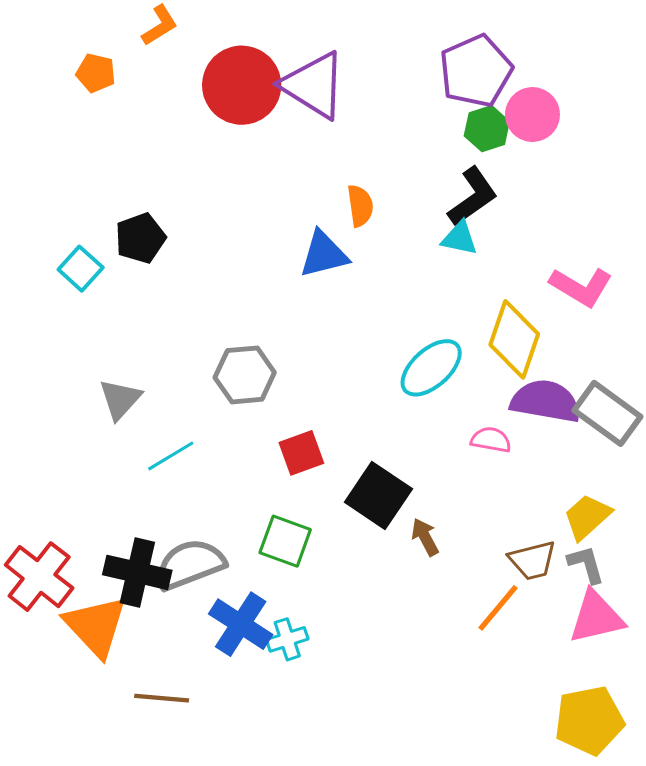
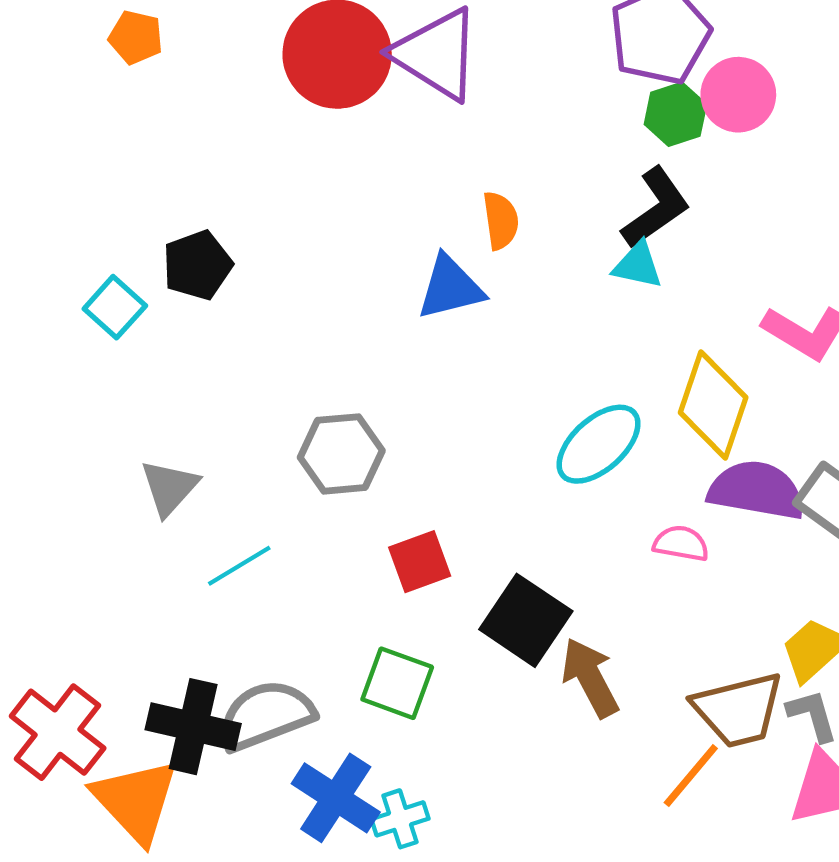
brown arrow: (425, 537) -> (590, 678), size x1.5
brown trapezoid: (532, 560) -> (738, 710), size x1.4

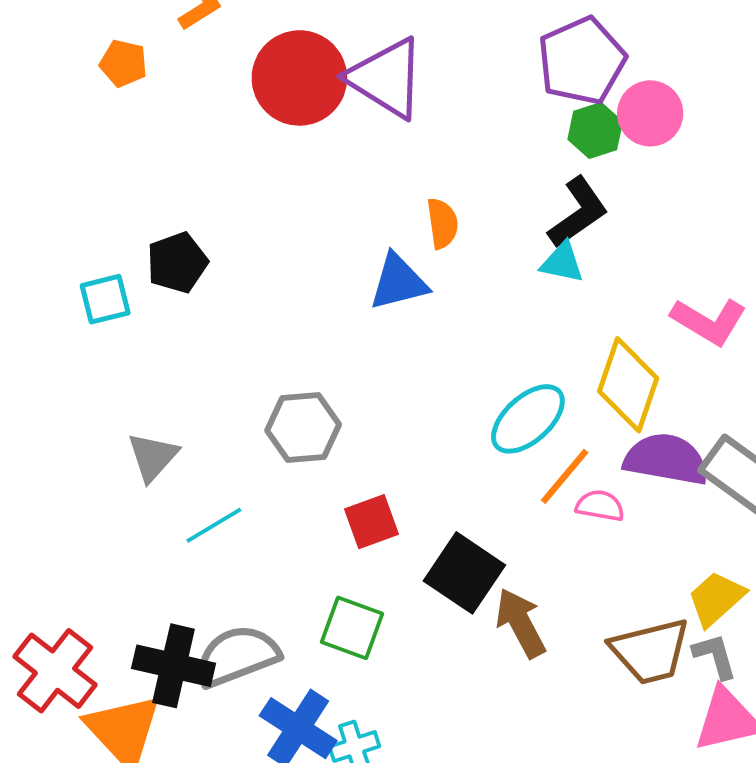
cyan square: (115, 307) -> (105, 299), turned 34
orange line: (691, 775) -> (565, 476), moved

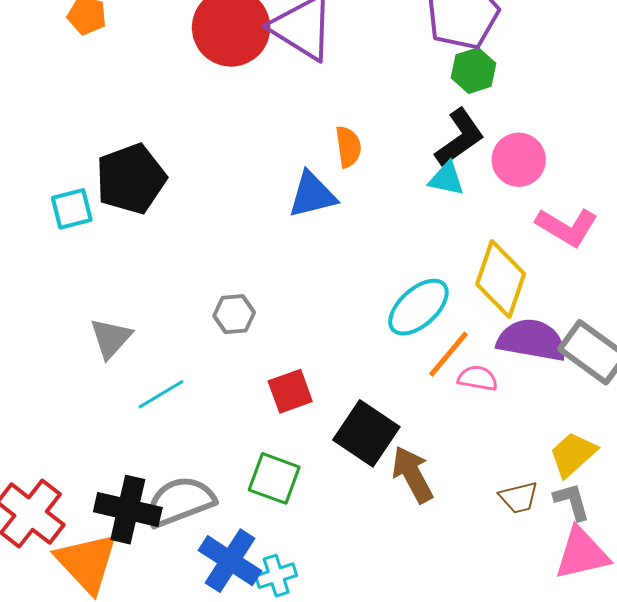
pink circle: (650, 113) -> (519, 160), moved
black pentagon: (177, 263) -> (131, 179), size x1.4
gray hexagon: (303, 427) -> (234, 314), size x0.7
brown trapezoid: (650, 651) -> (519, 498), size x0.6

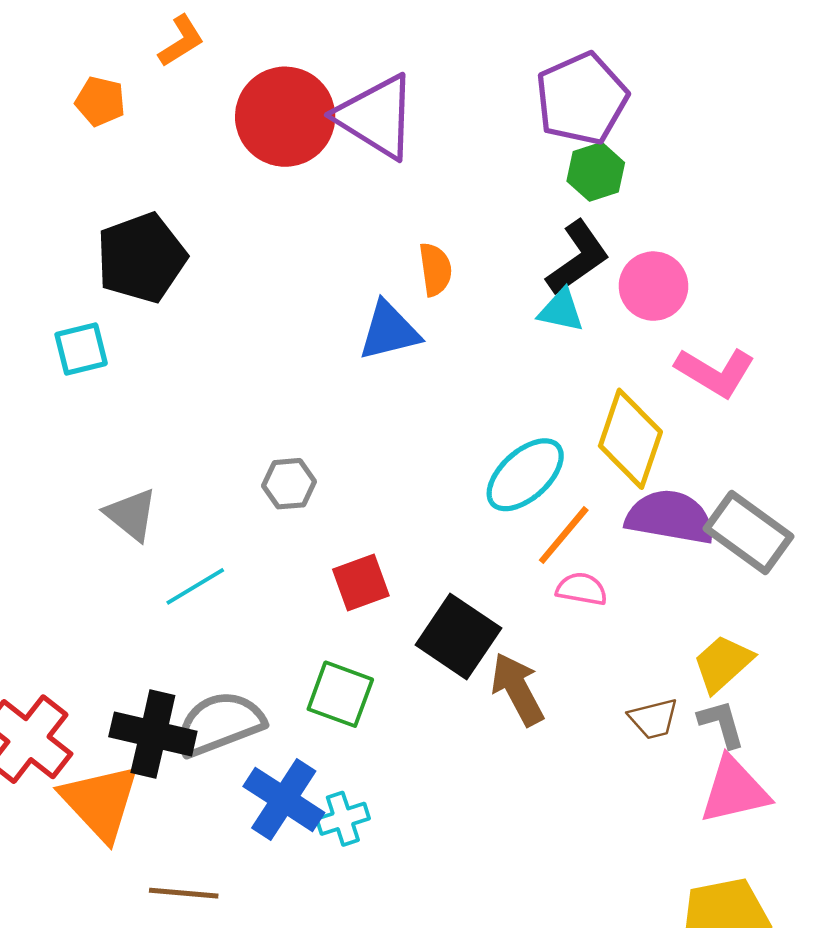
black pentagon: (131, 179) -> (141, 258), moved
gray triangle: (111, 338) -> (131, 515), turned -33
pink semicircle: (478, 378) -> (582, 589), moved

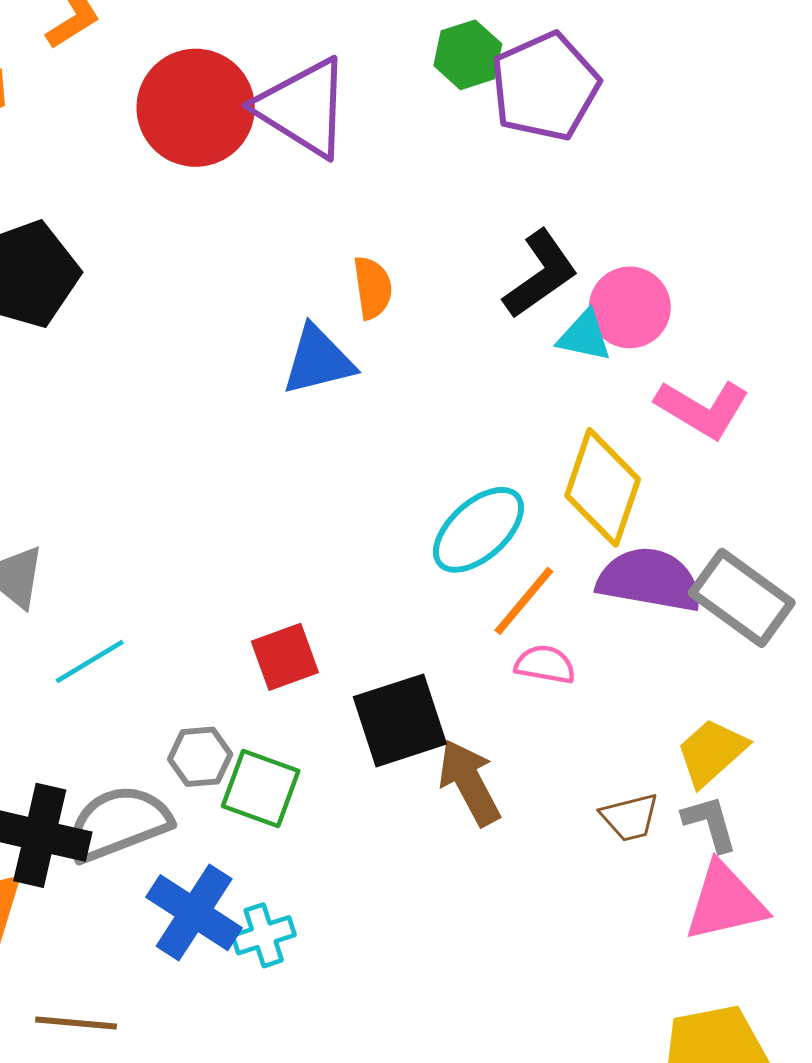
green hexagon: (596, 172) -> (468, 55), moved
cyan triangle: (561, 310) -> (584, 336), moved
gray hexagon: (289, 484) -> (200, 757), moved
black square: (458, 636) -> (400, 720), turned 38

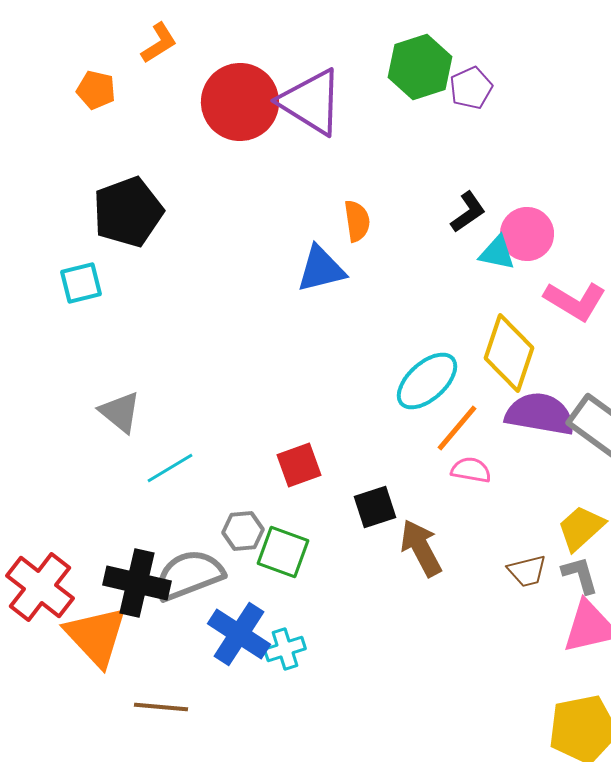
green hexagon: (468, 55) -> (420, 67), size x1.4
purple pentagon: (545, 87) -> (471, 88), size x0.6
black L-shape: (541, 274) -> (468, 212), size x0.7
black square: (400, 720) -> (375, 507), size x0.7

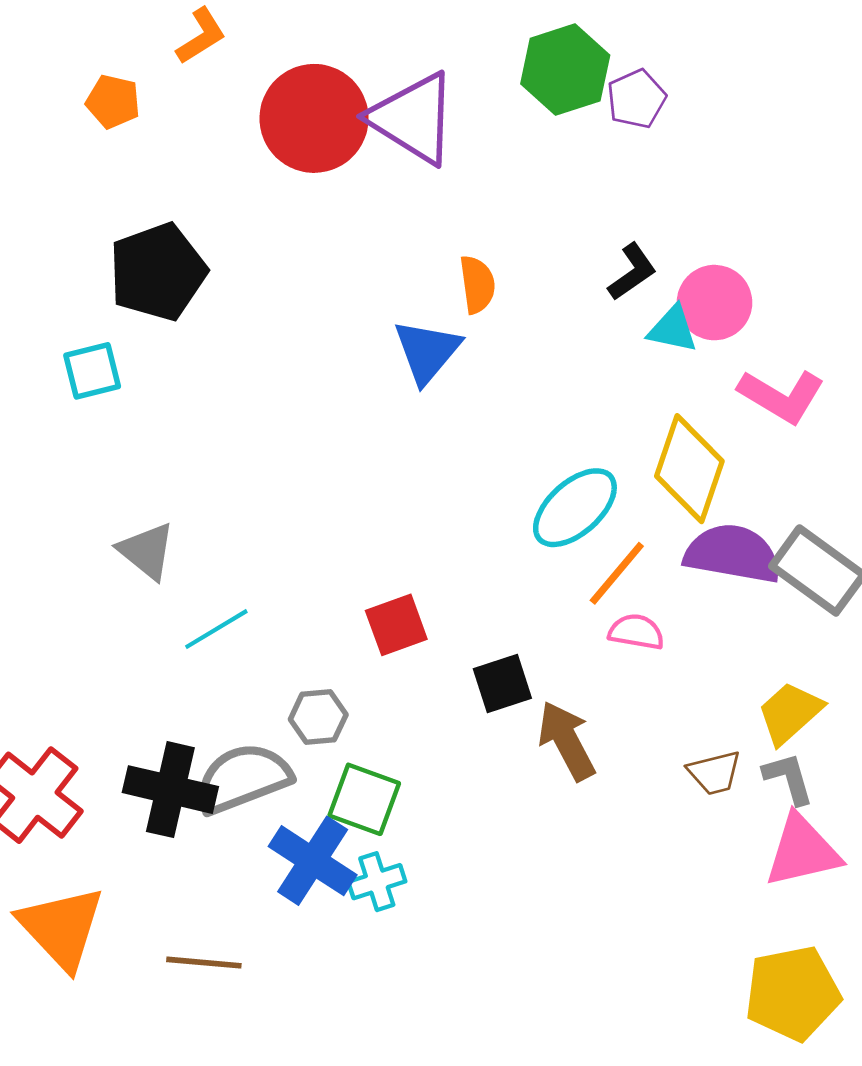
blue triangle: (321, 269) -> (427, 351), turned -36
green square: (283, 552) -> (364, 799), moved
orange triangle: (96, 636) -> (61, 928), moved

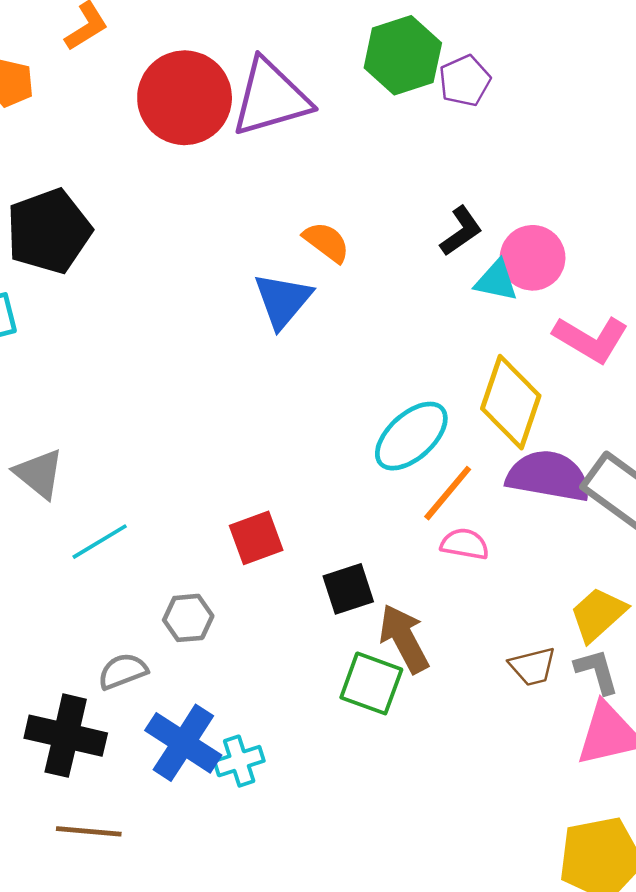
purple triangle: (413, 118) -> (271, 98), turned -48
orange semicircle: (477, 284) -> (326, 242), turned -45
gray semicircle: (243, 778) -> (123, 671), size x0.6
black cross: (170, 790) -> (66, 736), moved
green square: (364, 799) -> (371, 683), moved

